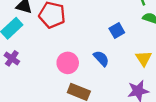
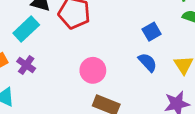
blue semicircle: (101, 58) -> (148, 62), moved

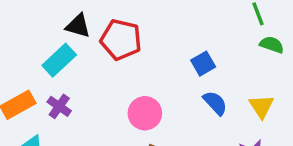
blue square: (152, 32) -> (203, 64), moved

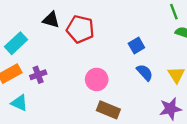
cyan rectangle: (59, 60) -> (16, 43), moved
purple cross: (59, 106) -> (38, 75), turned 35

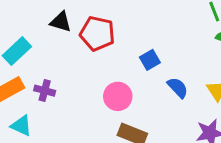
blue square: (136, 46) -> (150, 60), moved
purple cross: (38, 75) -> (45, 91), turned 35

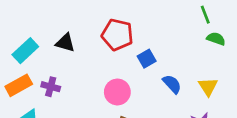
black triangle: (61, 22) -> (65, 43), moved
red pentagon: (97, 34) -> (117, 35), moved

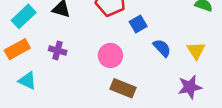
purple cross: (51, 87) -> (58, 50), moved

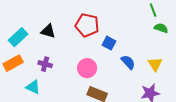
blue square: (138, 24) -> (109, 43), turned -32
cyan triangle: (27, 81) -> (33, 87), moved

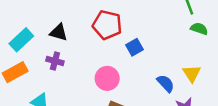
blue square: (109, 43) -> (135, 47), turned 32
blue semicircle: (128, 62) -> (166, 83), moved
purple cross: (45, 64) -> (55, 61), moved

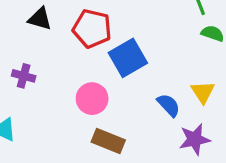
black triangle: (59, 32) -> (40, 19), moved
blue square: (135, 47) -> (128, 58), size x1.6

